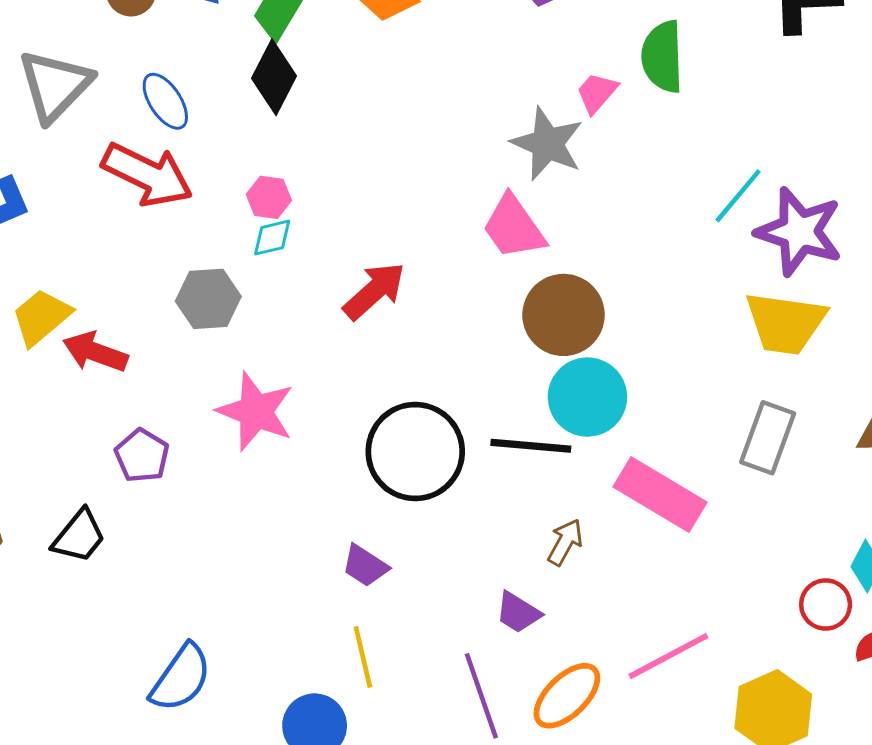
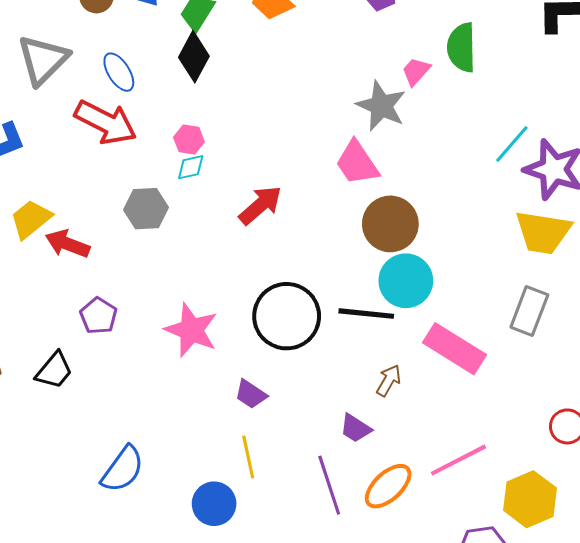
pink star: (256, 411) -> (191, 330), moved

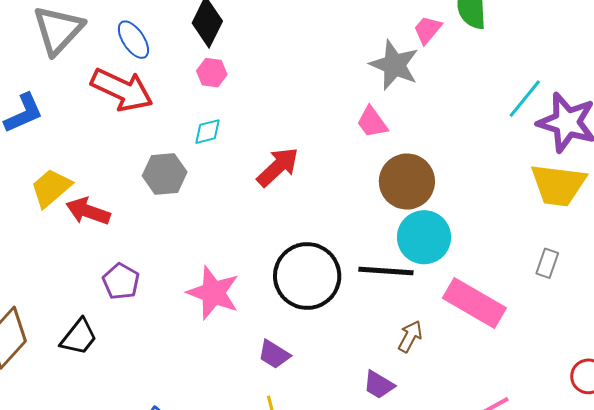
pink hexagon: (189, 140) -> (212, 73), moved
pink trapezoid: (357, 163) -> (372, 122), size x0.7
gray rectangle: (529, 311) -> (547, 263), size x0.6

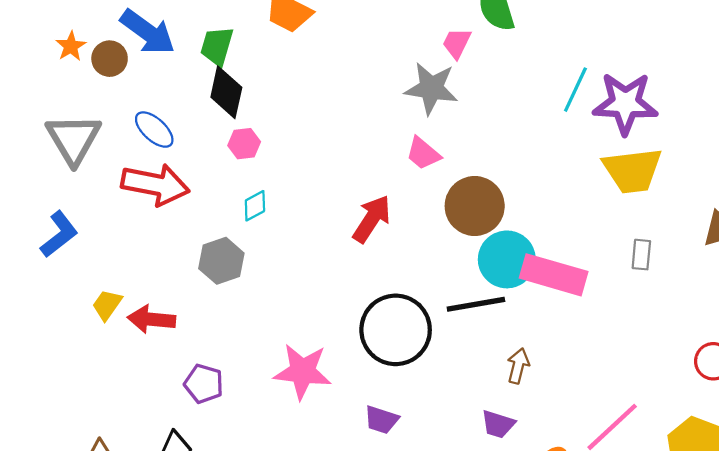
red arrow: (278, 167) -> (372, 219), moved
yellow trapezoid: (51, 188) -> (107, 305), size x0.7
pink rectangle: (474, 303) -> (554, 275), moved

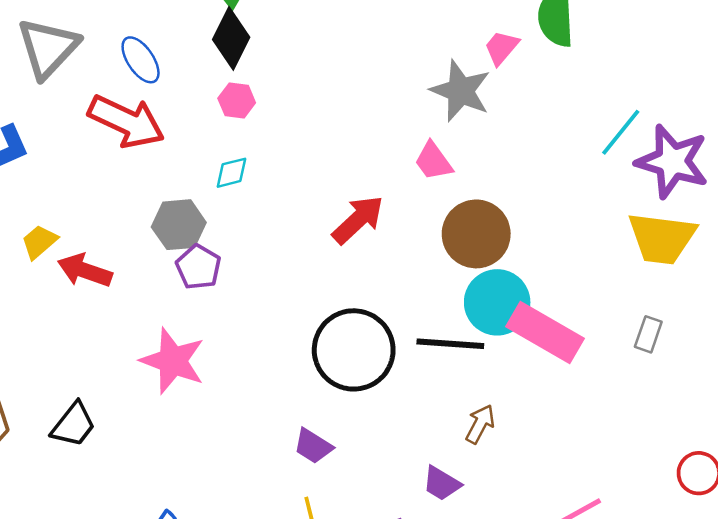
pink star: (303, 371) -> (173, 361), moved
purple pentagon: (204, 384) -> (198, 267), moved

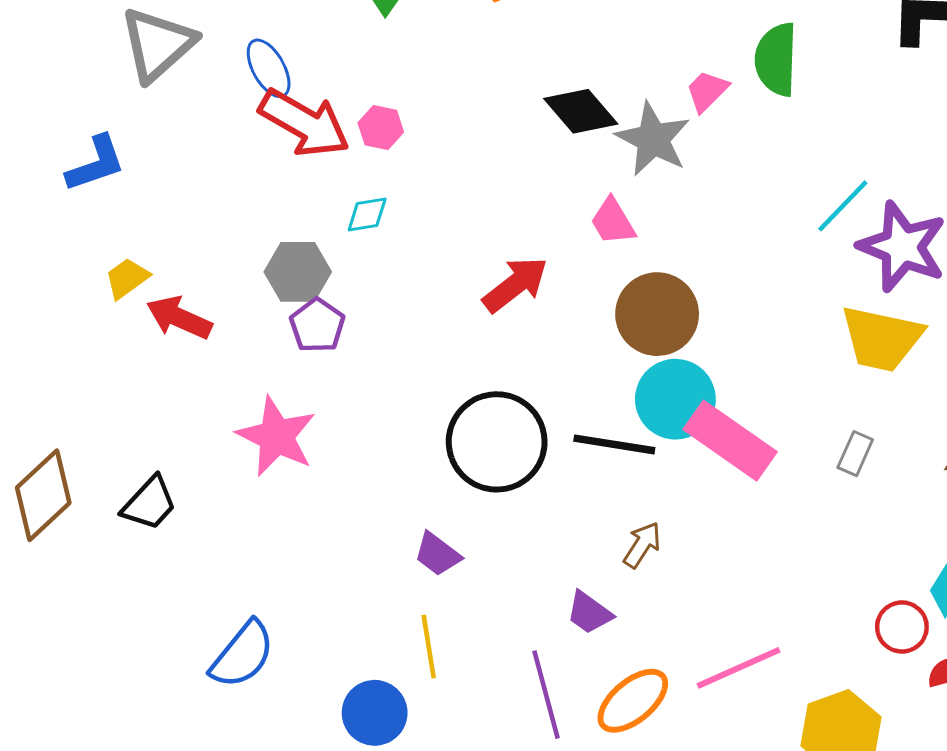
black diamond: (231, 38) -> (581, 111), moved, turned -72
red arrow: (126, 121) -> (304, 123), moved

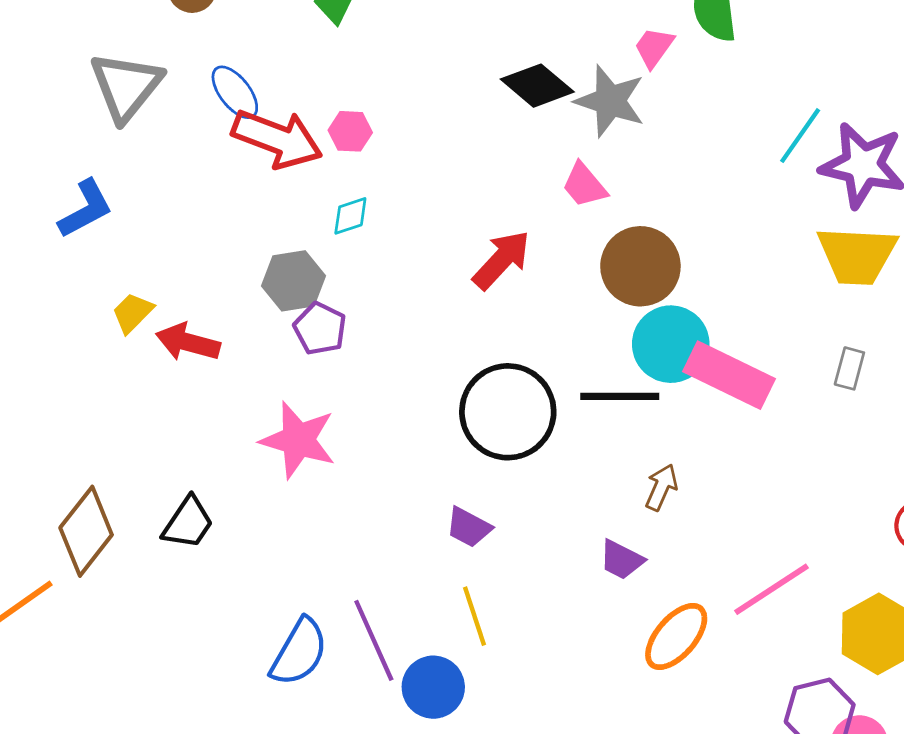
purple line: (546, 695) -> (374, 640), moved

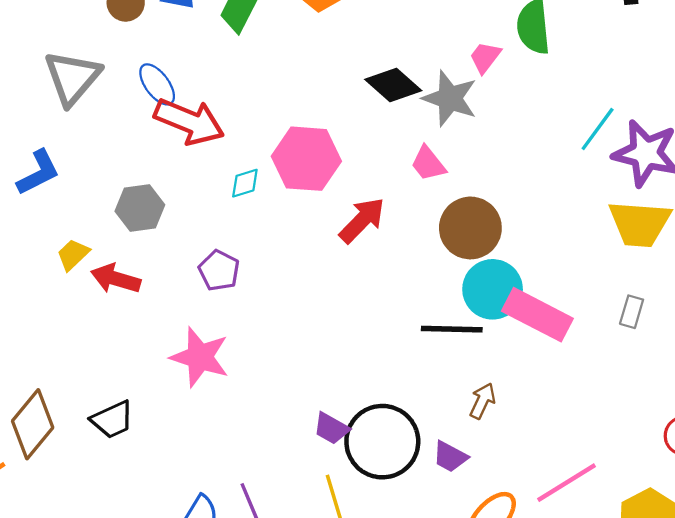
pink hexagon: (350, 131) -> (306, 159), moved, size x2.0
gray hexagon: (293, 281) -> (140, 208), moved
black circle: (508, 412) -> (382, 442), moved
black trapezoid: (188, 523) -> (112, 420), turned 30

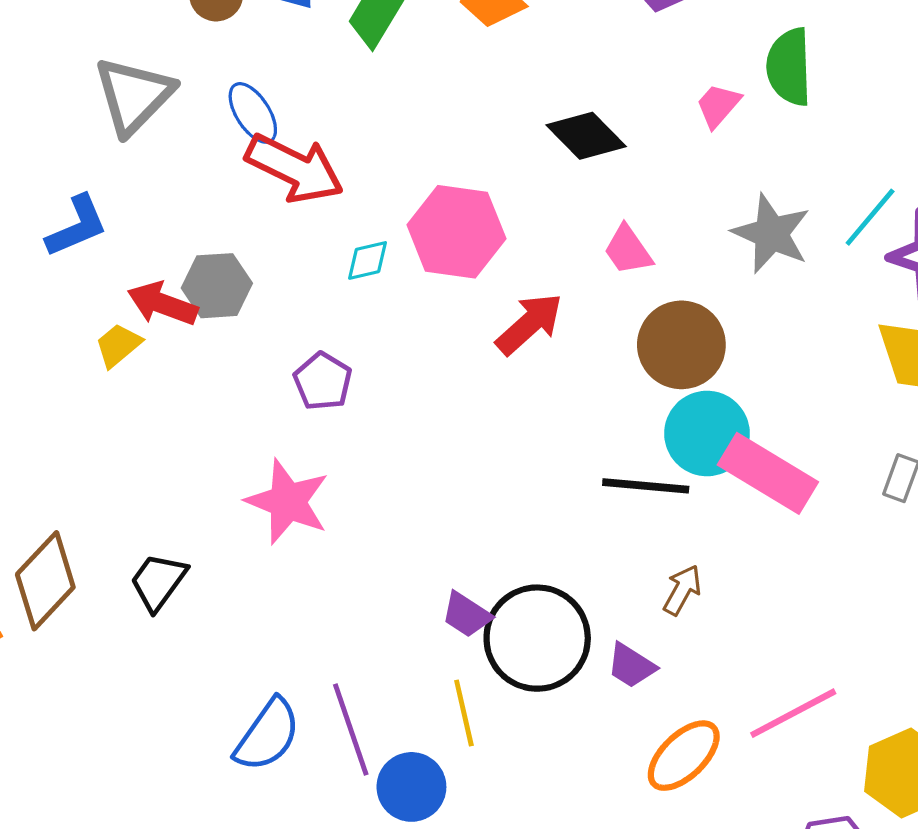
gray star: (450, 98) -> (771, 234), moved
red arrow: (116, 279) -> (162, 304), moved
black trapezoid: (112, 420) -> (158, 582), turned 147

